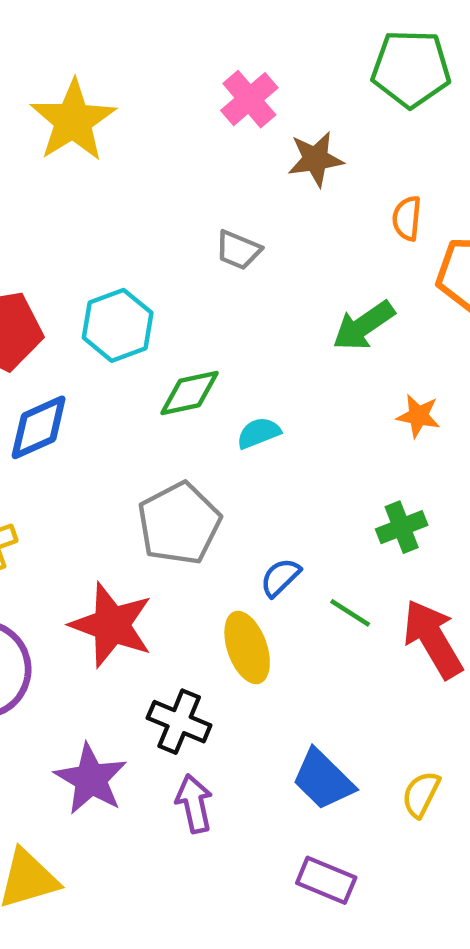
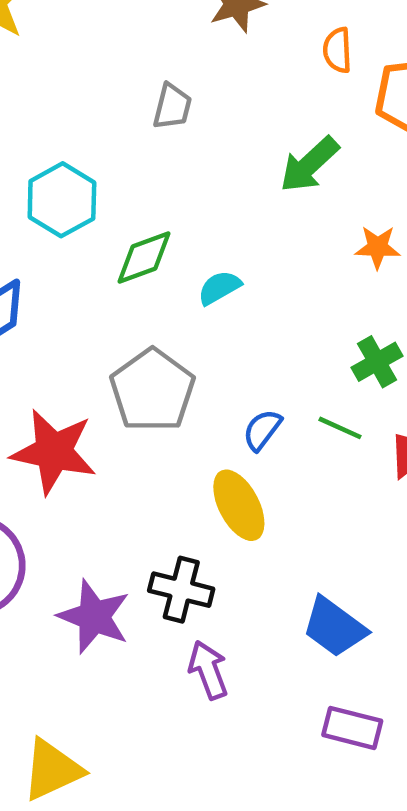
gray trapezoid: (238, 250) -> (172, 107), turned -90
green line: (350, 613) -> (340, 428), moved
red star: (112, 625) -> (54, 452), moved
purple star: (91, 779) -> (94, 617), moved

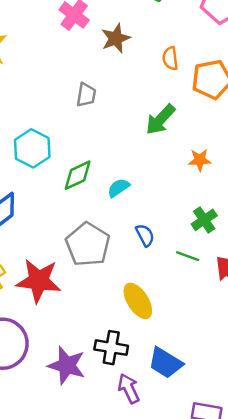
blue semicircle: (262, 430) -> (145, 235), moved, turned 120
blue trapezoid: (334, 627) -> (165, 363), moved

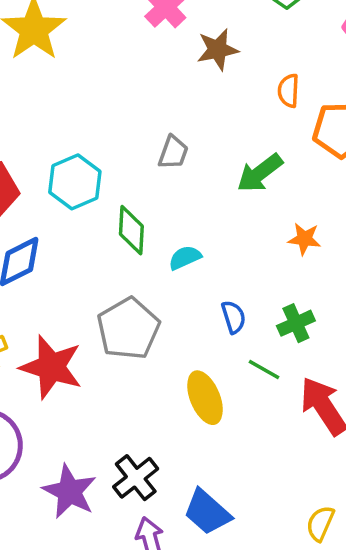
gray trapezoid: (86, 95) -> (173, 152), moved
green diamond: (78, 175) -> (131, 230), turned -72
blue semicircle: (145, 235) -> (234, 317), moved
yellow ellipse: (138, 301) -> (205, 398), moved
black cross: (111, 348) -> (136, 478), turned 32

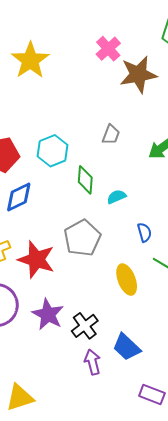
brown star: (218, 50) -> (138, 74), size x1.5
purple star: (70, 492) -> (48, 314), moved

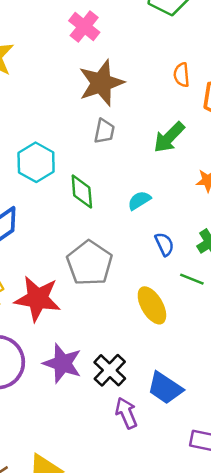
brown star: (138, 74) -> (101, 83), moved
cyan semicircle: (116, 197) -> (139, 200), moved

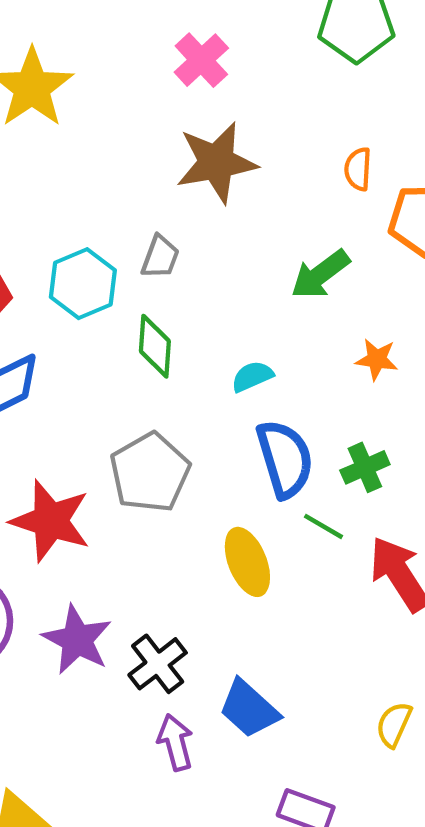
gray trapezoid: (104, 131) -> (160, 257), moved
blue semicircle: (164, 244) -> (285, 459), size x1.8

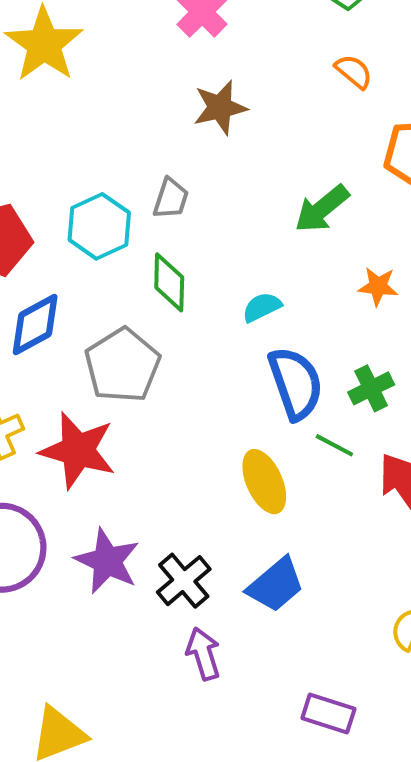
brown star: (216, 162) -> (220, 107), size x0.7
orange semicircle: (358, 169) -> (354, 72), moved, turned 129
gray pentagon: (150, 473) -> (123, 365), moved
blue trapezoid: (249, 709) -> (276, 585), moved, turned -80

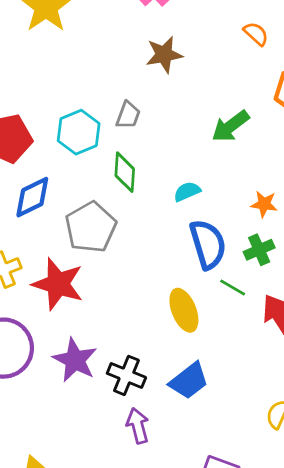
orange star: (378, 286) -> (264, 204), moved
black cross: (184, 581) -> (126, 375), turned -30

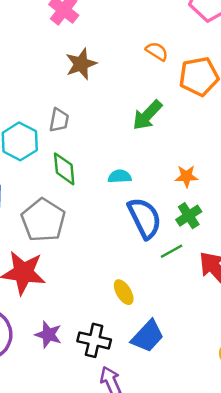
orange semicircle: (256, 34) -> (157, 51), moved
cyan semicircle: (187, 192) -> (120, 176), turned 30
green line: (233, 288) -> (172, 251), turned -50
yellow ellipse: (184, 310) -> (124, 292), moved, size x0.7
purple star: (75, 360) -> (48, 335), size x0.7

